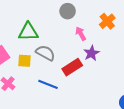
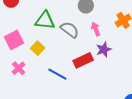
gray semicircle: (45, 53) -> (70, 30), moved
yellow square: (25, 61) -> (38, 48), turned 32

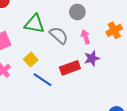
yellow square: (38, 48) -> (31, 60), moved

